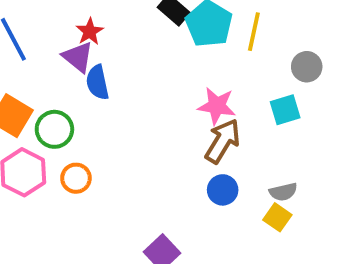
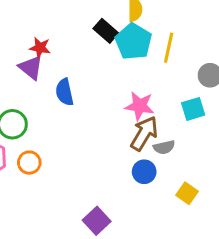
red star: (90, 32) -> (40, 48), turned -30
blue semicircle: (97, 82) -> (64, 92), moved
gray semicircle: (283, 192) -> (164, 147), moved

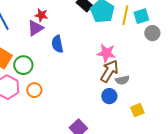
purple triangle: (31, 68) -> (35, 28), turned 48
cyan square: (193, 109) -> (141, 16), moved
yellow square: (187, 193) -> (137, 110), turned 32

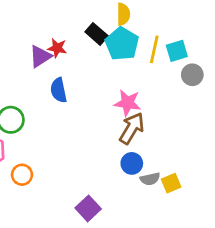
red star: (41, 15) -> (57, 48), moved
purple triangle: (35, 28) -> (40, 56), moved
gray semicircle: (122, 80) -> (150, 179), moved
orange circle: (34, 90) -> (22, 175), moved

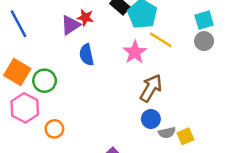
yellow line: (154, 49) -> (161, 40), moved, turned -70
cyan square: (177, 51) -> (204, 20), moved
pink star: (128, 103) -> (135, 52), moved, turned 30

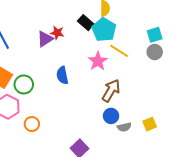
blue semicircle: (87, 55) -> (62, 75), moved
yellow square: (185, 136) -> (150, 124), moved

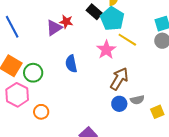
gray semicircle: (124, 127) -> (137, 100), moved

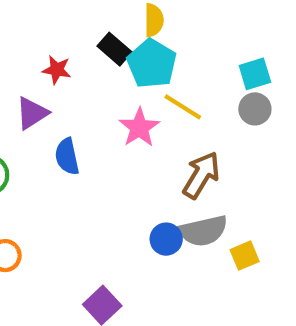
purple triangle: (54, 28) -> (32, 113), moved
brown arrow: (119, 79) -> (201, 175), moved
gray semicircle: (137, 100) -> (203, 231), size x1.6

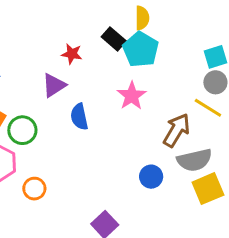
yellow line: (183, 107) -> (208, 108), moved
gray semicircle: (203, 231) -> (195, 160), moved
yellow square: (245, 256) -> (208, 189), size x1.5

